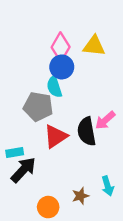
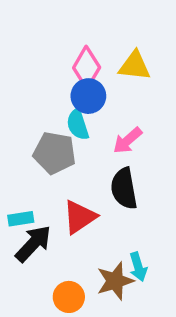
pink arrow: (105, 120) -> (127, 140), moved
red triangle: (56, 136) -> (79, 217), moved
cyan arrow: (108, 186) -> (138, 267), moved
brown star: (80, 196) -> (115, 281), size x1.5

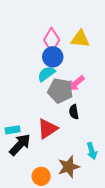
cyan semicircle: (78, 124) -> (46, 74), turned 72
gray pentagon: (55, 153) -> (60, 91), moved
black semicircle: (124, 189) -> (74, 112), size x0.6
cyan arrow: (138, 267) -> (92, 151), moved

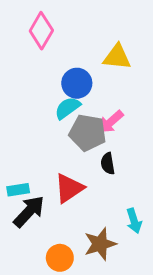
pink diamond: (52, 40) -> (41, 31), moved

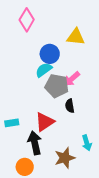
black arrow: (29, 211) -> (35, 143), moved, turned -55
orange circle: (60, 258) -> (25, 167), moved

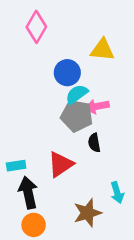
cyan semicircle: (44, 70) -> (77, 94), moved
pink arrow: (72, 79) -> (97, 106), turned 30
black arrow: (35, 143) -> (28, 193), moved

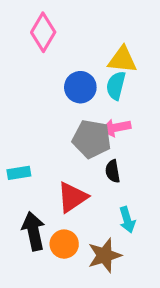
cyan semicircle: (77, 94) -> (116, 86), moved, turned -40
cyan rectangle: (16, 166) -> (19, 173), moved
cyan arrow: (117, 193) -> (127, 220), moved
orange circle: (34, 225) -> (64, 244), moved

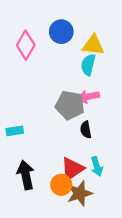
pink diamond: (43, 32) -> (26, 45), moved
blue circle: (80, 87) -> (61, 32), moved
red triangle: (72, 197) -> (72, 169), moved
orange circle: (64, 244) -> (61, 185), moved

